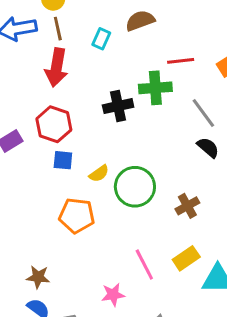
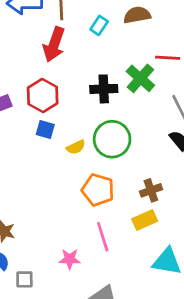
green cross: (155, 88) -> (140, 78), turned 36
green circle: (135, 187) -> (112, 139), moved
orange pentagon: (77, 215) -> (98, 190), moved
yellow rectangle: (186, 258) -> (145, 220), moved

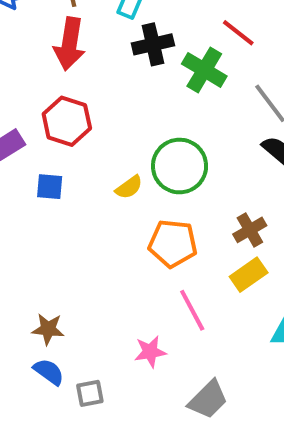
red line: (168, 58) -> (238, 33), turned 45
black cross: (104, 89) -> (153, 44), moved
blue square: (45, 129) -> (50, 187), moved

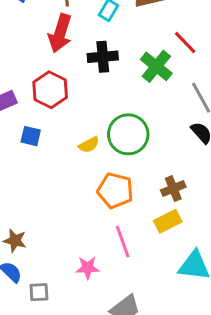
black cross: (153, 44) -> (103, 57), moved

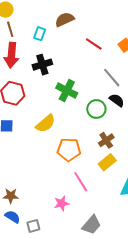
green cross: (156, 66) -> (67, 91), moved
green circle: (128, 134) -> (96, 109), moved, size x0.7
yellow semicircle: (89, 145) -> (46, 124), size x1.5

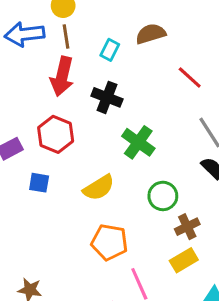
black cross: (42, 65) -> (107, 97), turned 30
green circle: (96, 109) -> (163, 196), moved
orange pentagon: (69, 150) -> (109, 242), moved

